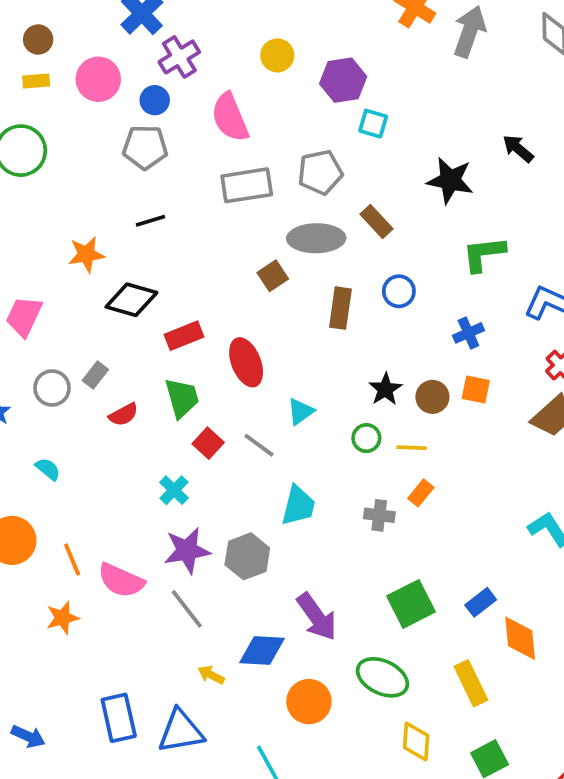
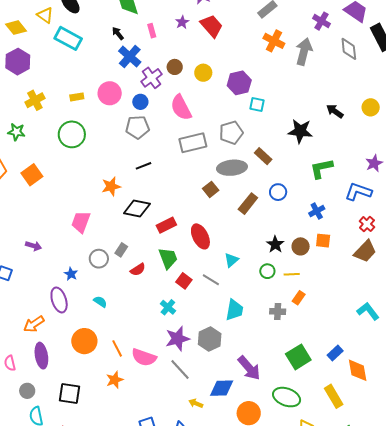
brown circle: (38, 40) -> (175, 67), moved
brown rectangle: (340, 308) -> (248, 204), turned 35

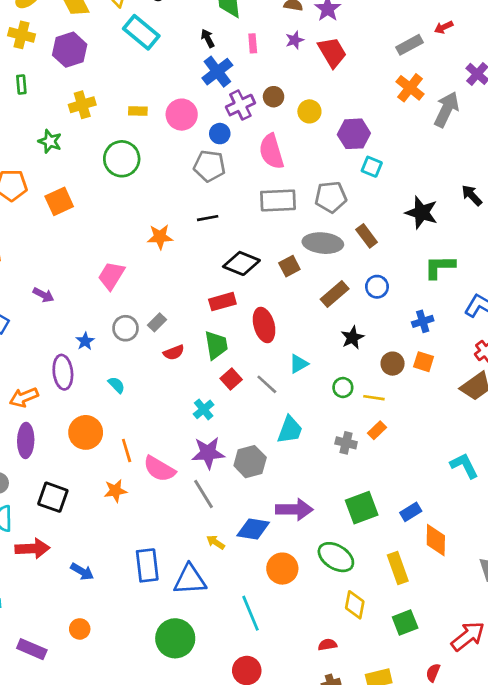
black diamond: (137, 208) -> (241, 263), moved
black star: (275, 244) -> (352, 338), moved
purple arrow: (249, 368) -> (294, 509), turned -60

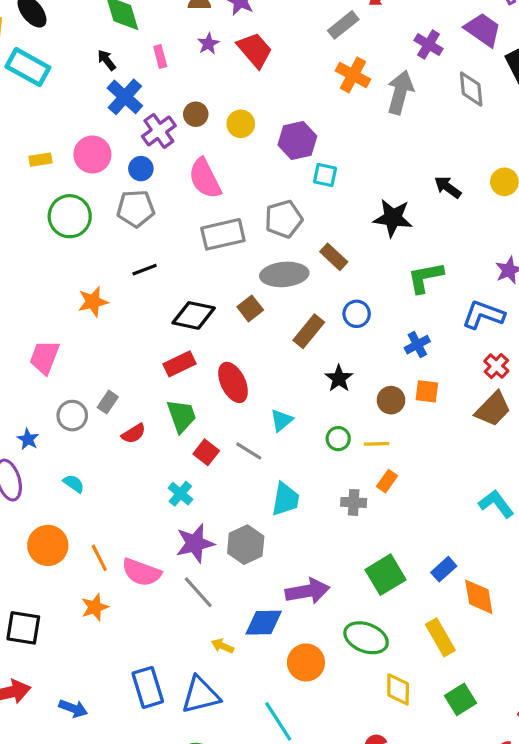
green circle: (122, 159) -> (70, 216), moved

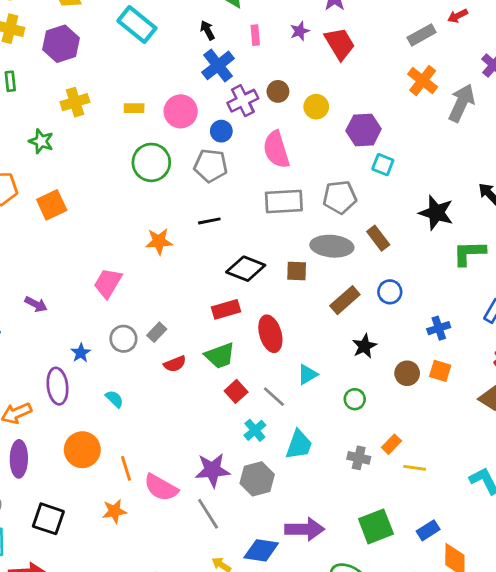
green L-shape: (425, 277) -> (469, 253), moved
brown square: (250, 308) -> (297, 271), turned 30
green trapezoid: (181, 416) -> (220, 356), turned 80
yellow line: (377, 444) -> (415, 468), moved
cyan cross: (180, 494) -> (255, 430), moved

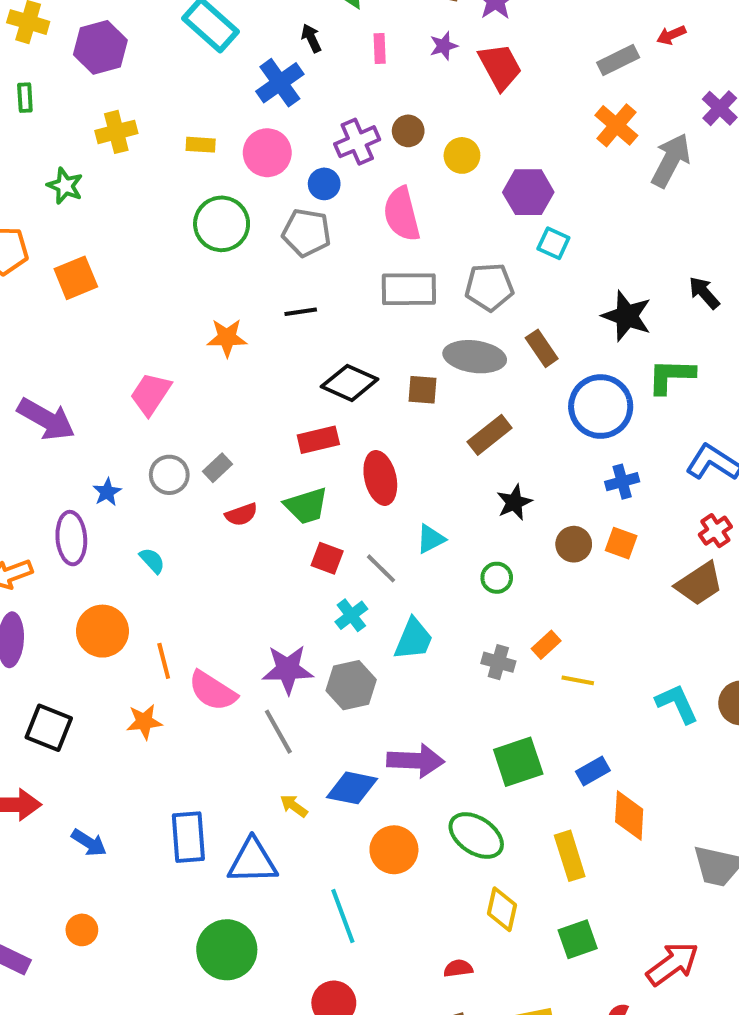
blue cross: (218, 65) -> (280, 83), moved
blue circle: (390, 292) -> (601, 407), moved, size x1.8
purple arrow: (36, 304) -> (46, 419), size x1.8
red square: (236, 391) -> (327, 558), turned -30

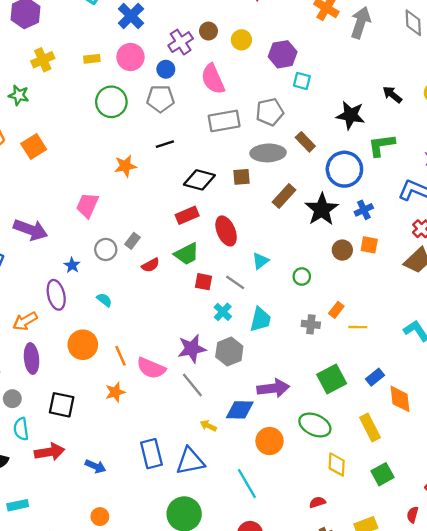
black star: (514, 502) -> (322, 209), moved, size x1.6

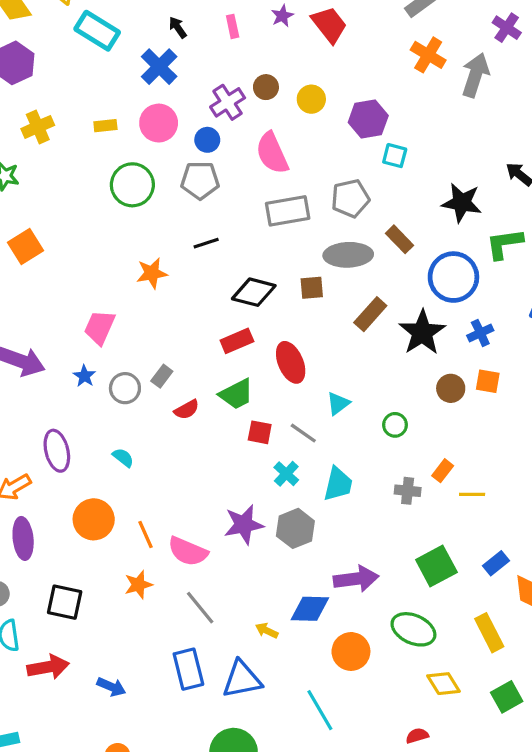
blue star: (72, 265) -> (84, 376), moved
gray line: (192, 385) -> (200, 608), moved
yellow diamond: (337, 464) -> (444, 684), turned -35

